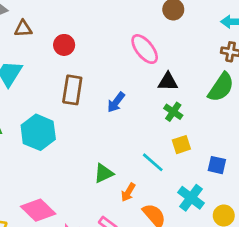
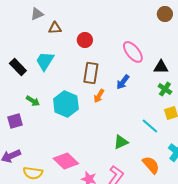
pink ellipse: (145, 49) -> (133, 52), moved
green triangle: (104, 173) -> (121, 142), moved
orange arrow: (128, 192) -> (99, 96), moved

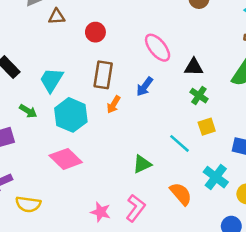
cyan trapezoid: (45, 61) -> (51, 80), moved
pink diamond: (66, 161) -> (66, 159), moved

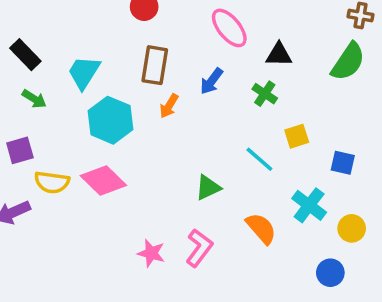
green cross: (199, 96) -> (265, 94), moved
green arrow: (28, 111) -> (34, 99), moved
yellow semicircle: (28, 204) -> (52, 182), moved

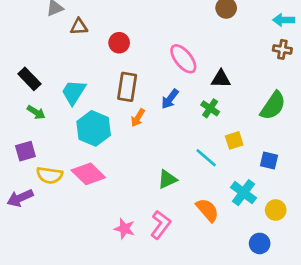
green semicircle: (348, 62) -> (273, 106), moved

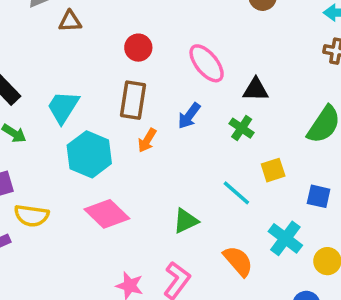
red circle: (119, 43) -> (138, 48), moved
pink diamond: (88, 174) -> (107, 214), moved

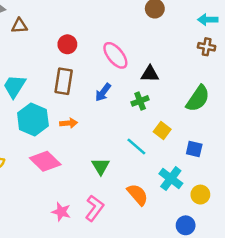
green cross: (242, 128) -> (140, 101), turned 35
orange arrow: (147, 140) -> (69, 123), moved, turned -126
yellow square: (273, 170) -> (162, 131), turned -35
green triangle: (186, 221) -> (101, 166), turned -36

